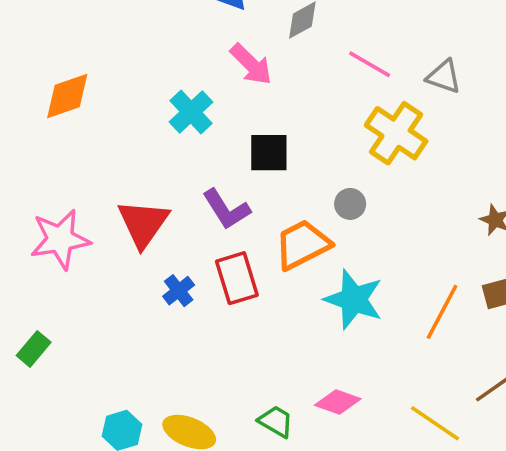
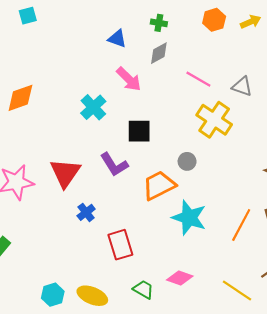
red rectangle: (237, 278) -> (120, 245), moved

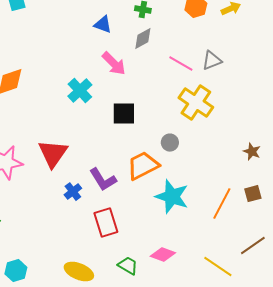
gray triangle: (242, 86) -> (212, 61), moved, turned -40
purple L-shape: (114, 165) -> (103, 180), moved
cyan hexagon: (53, 295) -> (16, 271), moved

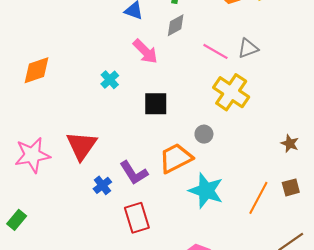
cyan cross: (80, 91) -> (110, 80), size x0.7

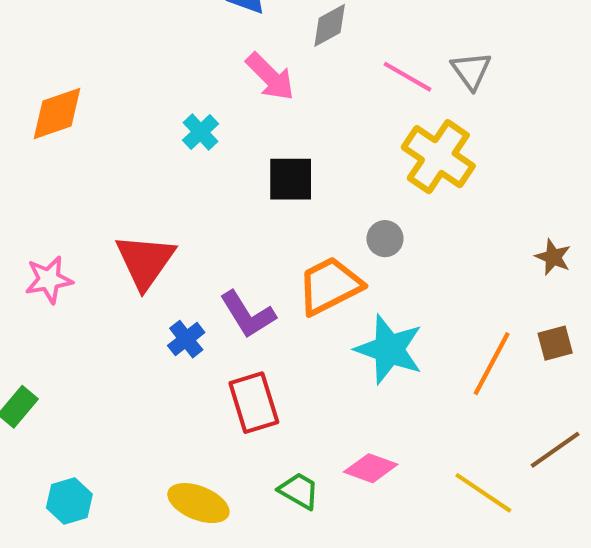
gray triangle: (248, 48) -> (471, 71), turned -45
pink star: (32, 155) -> (49, 280), size x0.7

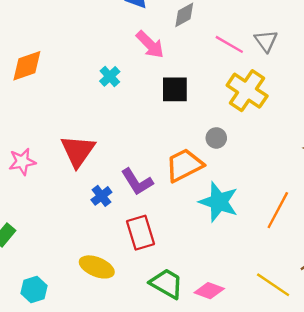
black square: (291, 179) -> (175, 89), moved
pink diamond: (371, 468) -> (209, 291), moved
green trapezoid: (299, 491) -> (167, 284), size x1.4
yellow ellipse: (198, 503) -> (97, 267), moved

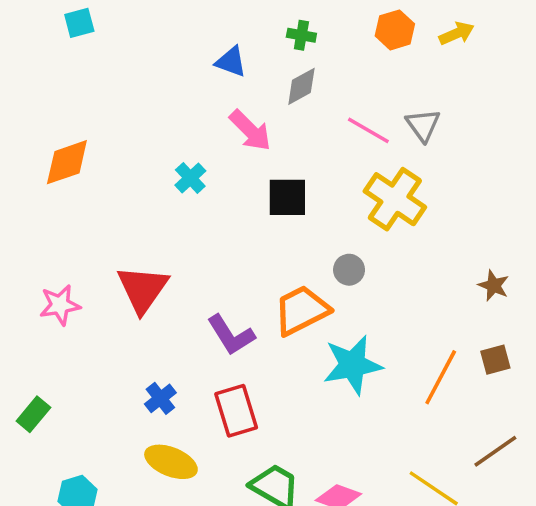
blue cross: (101, 196) -> (160, 398), moved
cyan star: (219, 202) -> (353, 365), turned -30

